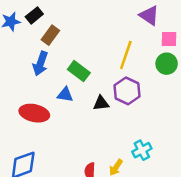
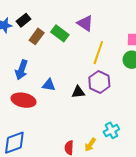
purple triangle: (149, 15) -> (85, 23), moved
blue arrow: (40, 64) -> (21, 70), moved
green rectangle: (79, 71) -> (60, 33), moved

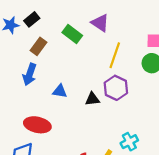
brown rectangle: (37, 36) -> (39, 46), moved
red ellipse: (23, 100) -> (37, 125), moved

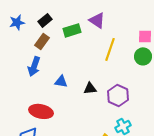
black rectangle: (32, 19) -> (45, 20), moved
green rectangle: (72, 34) -> (72, 30), turned -54
purple hexagon: (116, 88) -> (118, 95), moved

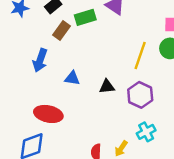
brown rectangle: (42, 41) -> (61, 31), moved
yellow line: (110, 49) -> (140, 56), moved

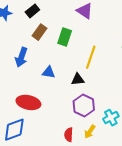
green rectangle: (85, 17) -> (65, 37), moved, turned -54
yellow line: (140, 56) -> (91, 57), moved
purple hexagon: (140, 95) -> (84, 105), moved

